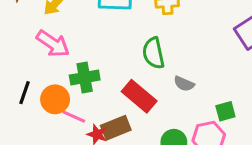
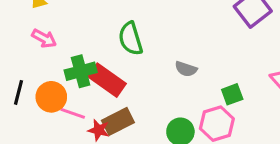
pink arrow: (53, 44) -> (44, 38), size x0.7
green semicircle: (153, 53) -> (131, 39), moved
red rectangle: (139, 96) -> (107, 80), moved

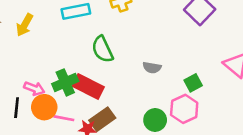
pink arrow: (44, 38) -> (34, 89), moved

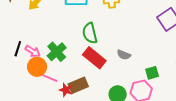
green cross: (65, 82) -> (57, 52), turned -30
red rectangle: (88, 87) -> (94, 58), moved
black line: (17, 108) -> (18, 49), moved

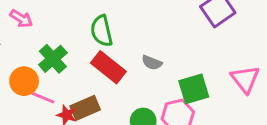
pink arrow: (33, 51) -> (21, 19), moved
green square: (152, 73) -> (194, 89), size x1.5

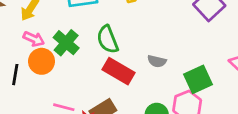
green cross: (53, 59) -> (66, 43), moved
orange circle: (24, 81) -> (42, 61), moved

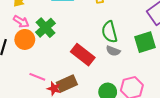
green semicircle: (108, 39) -> (110, 32), moved
green square: (198, 79) -> (145, 42), moved

